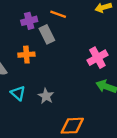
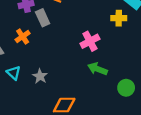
orange cross: (26, 55) -> (23, 36), turned -32

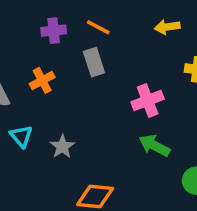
gray rectangle: (43, 18) -> (94, 62), moved

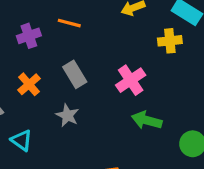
gray rectangle: (94, 62) -> (75, 74), moved
gray star: (62, 147) -> (67, 115), moved

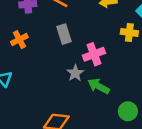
gray rectangle: (75, 74) -> (64, 34), moved
gray star: (67, 115) -> (75, 73), moved

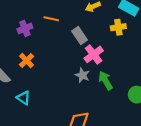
gray rectangle: (64, 34) -> (79, 35), moved
green arrow: (99, 86) -> (105, 80), turned 48

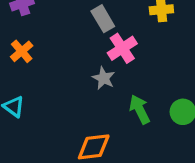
green arrow: (105, 80) -> (140, 109), moved

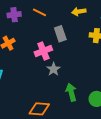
pink cross: (122, 48) -> (43, 51), moved

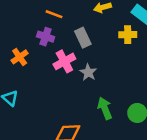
purple cross: (14, 15) -> (46, 37), moved, turned 32
gray star: (54, 69) -> (88, 72), moved

